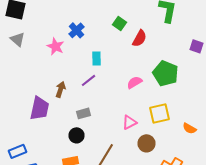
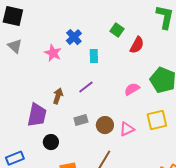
cyan rectangle: (96, 58) -> (94, 56), moved
black circle: (76, 135) -> (51, 142), moved
brown circle: (146, 143) -> (105, 125), moved

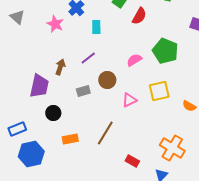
brown circle: (105, 125) -> (107, 80), moved

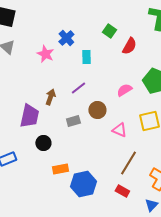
pink triangle: (129, 100) -> (119, 130), turned 49
brown line: (105, 133) -> (128, 163), moved
blue hexagon: (31, 154) -> (83, 184), moved

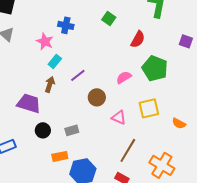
blue cross: (66, 38) -> (66, 25), turned -35
red semicircle: (129, 46) -> (138, 39), moved
cyan rectangle: (86, 57) -> (55, 61), moved, turned 40
purple trapezoid: (29, 116) -> (29, 103), turned -85
gray rectangle: (73, 121) -> (72, 130), moved

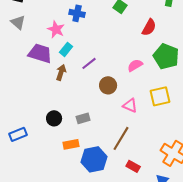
purple trapezoid: (29, 103) -> (40, 53), moved
brown line: (128, 150) -> (121, 138), moved

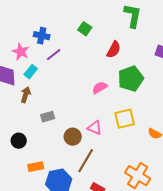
green pentagon: (166, 56) -> (131, 79), turned 30
purple line: (89, 63) -> (54, 55), moved
brown circle: (108, 85) -> (73, 137), moved
gray rectangle: (83, 118) -> (48, 117), moved

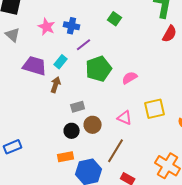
red semicircle: (114, 50) -> (170, 34), moved
pink star: (21, 52) -> (47, 27), moved
green pentagon: (131, 79) -> (99, 69), moved
brown circle: (73, 137) -> (93, 125), moved
black circle: (19, 141) -> (72, 131), moved

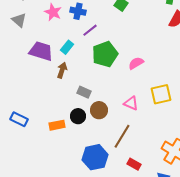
gray rectangle: (78, 107) -> (84, 92), turned 40
blue rectangle: (13, 147) -> (19, 119), moved, turned 48
orange rectangle: (66, 157) -> (57, 125), moved

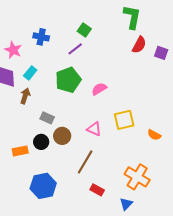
pink star: (53, 12) -> (13, 50), moved
purple line: (90, 30) -> (75, 49), moved
blue hexagon: (95, 157) -> (43, 186), moved

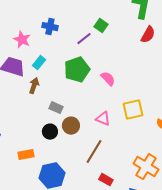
green square: (84, 30) -> (101, 26), moved
pink semicircle: (99, 89) -> (108, 79), turned 77
orange rectangle: (20, 151) -> (26, 155), moved

